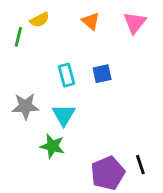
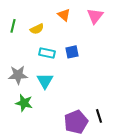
yellow semicircle: (40, 20) -> (37, 29), moved
cyan rectangle: (67, 75) -> (47, 53), turned -63
green star: (52, 146) -> (24, 103), moved

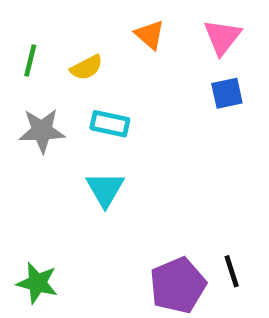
blue square: (72, 52) -> (227, 93), moved
gray star: (18, 75) -> (42, 131), moved
green star: (24, 103) -> (37, 283), moved

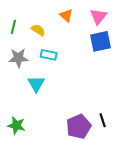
yellow semicircle: (86, 68) -> (38, 30), turned -120
blue square: (227, 93) -> (100, 41), size x1.5
cyan triangle: (105, 189) -> (36, 84), moved

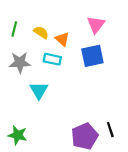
orange triangle: (66, 15) -> (62, 39), moved
pink triangle: (98, 16) -> (96, 25), moved
blue square: (100, 41) -> (92, 56), moved

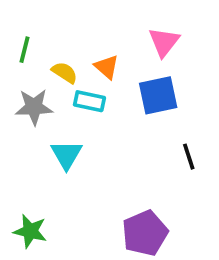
yellow semicircle: (41, 32) -> (65, 73), moved
black line: (110, 130) -> (189, 157), moved

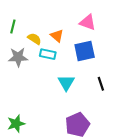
pink triangle: (164, 42) -> (88, 22), turned -48
cyan triangle: (66, 155) -> (66, 83), moved
green star: (30, 231) -> (16, 124), turned -30

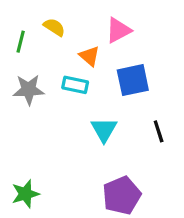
pink triangle: (88, 22) -> (118, 30), moved, turned -48
yellow semicircle: (34, 39) -> (54, 27), moved

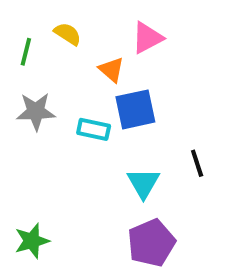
blue square: (133, 80) -> (135, 109), moved
cyan rectangle: (75, 85) -> (94, 129), moved
cyan triangle: (104, 130) -> (143, 183), moved

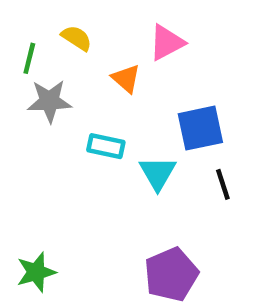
blue square: (135, 109) -> (200, 128), moved
gray star: (36, 111) -> (50, 101), moved
cyan triangle: (143, 183) -> (158, 173), moved

